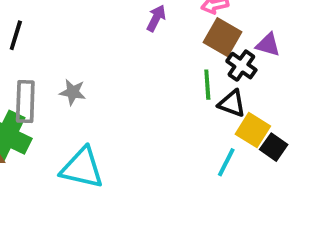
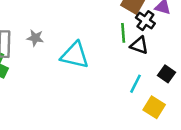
yellow square: (253, 130) -> (154, 107), moved
cyan triangle: (82, 168) -> (75, 55), moved

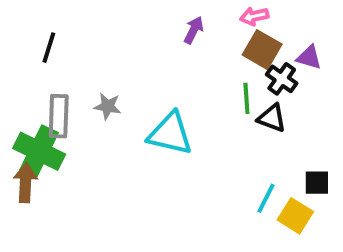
black square: (166, 74) -> (317, 183), moved, turned -35
cyan line: (136, 84) -> (266, 198), moved

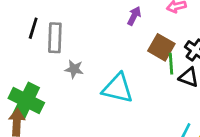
brown square: (262, 50) -> (161, 47), moved
gray rectangle: (59, 116) -> (55, 38), moved

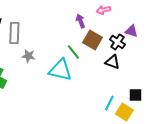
purple arrow: (134, 16) -> (80, 21), moved, turned -48
green line: (171, 64) -> (73, 52), moved, turned -35

